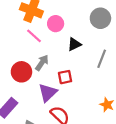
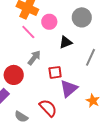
gray circle: (100, 18) -> (82, 17), moved
red circle: (21, 72) -> (14, 75), moved
purple triangle: (48, 93) -> (69, 89), moved

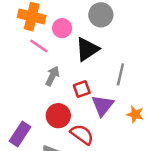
black triangle: (66, 42) -> (87, 49), size x1.5
gray line: (90, 57) -> (120, 74), moved
red circle: (14, 75) -> (58, 116), moved

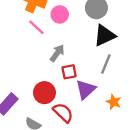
black triangle: (87, 49) -> (105, 35), moved
gray arrow: (52, 76) -> (57, 53), moved

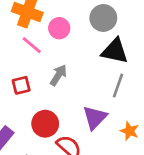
black triangle: (105, 35) -> (115, 51), turned 40
red square: (69, 72) -> (21, 85), moved

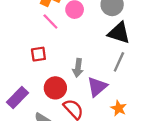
gray arrow: (58, 75) -> (78, 68), moved, turned 150
orange star: (130, 131) -> (119, 108), moved

